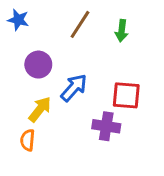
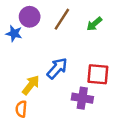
blue star: (18, 20) -> (14, 34), moved
green arrow: (122, 31) -> (94, 24), turned 42
purple circle: (38, 65) -> (30, 17), moved

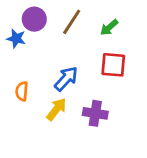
red square: (98, 74) -> (113, 65), moved
yellow arrow: (31, 85) -> (56, 109), moved
orange semicircle: (21, 109) -> (22, 91), moved

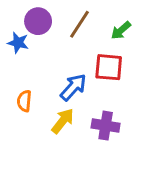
red square: (113, 65) -> (109, 67), moved

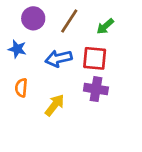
blue star: (18, 43) -> (17, 49), moved
blue arrow: (73, 87) -> (59, 58), moved, turned -145
purple cross: (106, 126) -> (96, 89), moved

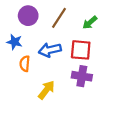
orange semicircle: (21, 88) -> (25, 64), moved

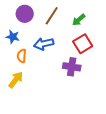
red square: (81, 50) -> (83, 44), moved, turned -36
yellow arrow: (46, 90) -> (16, 80), moved

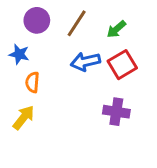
blue arrow: (44, 44) -> (85, 62), moved
purple cross: (72, 67) -> (116, 112), moved

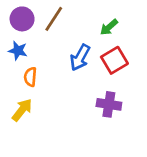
purple circle: (37, 20) -> (22, 19), moved
brown line: (77, 23) -> (54, 19), moved
blue arrow: (85, 62) -> (80, 58), turned -48

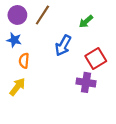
red square: (114, 60) -> (96, 59), moved

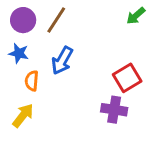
green arrow: (86, 22) -> (136, 16), moved
blue arrow: (63, 45) -> (62, 61), moved

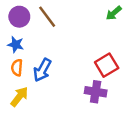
brown line: (56, 20) -> (47, 17), turned -70
blue arrow: (62, 61) -> (42, 70), moved
orange semicircle: (32, 81) -> (17, 68), moved

